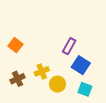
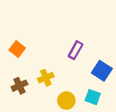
blue square: (81, 65) -> (102, 71), moved
yellow circle: (58, 84) -> (66, 101), moved

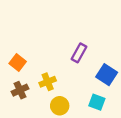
orange square: (17, 49) -> (18, 62), moved
yellow circle: (66, 101) -> (60, 106), moved

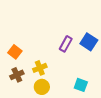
blue square: (107, 75) -> (89, 42), moved
yellow circle: (60, 106) -> (42, 87), moved

